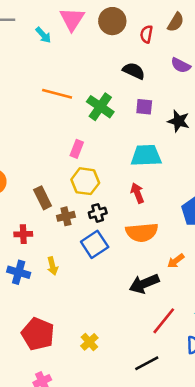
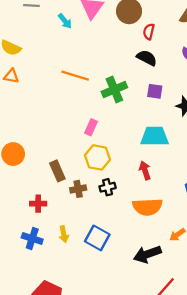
red semicircle: (146, 34) -> (149, 32), moved
green cross: (100, 107) -> (114, 89), turned 30
blue square: (95, 244) -> (97, 238), moved, turned -30

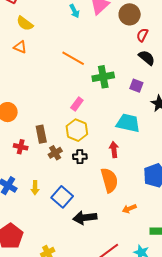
black semicircle: (147, 58) -> (147, 58), moved
brown cross: (78, 189) -> (55, 153), turned -32
red cross: (38, 204) -> (21, 147), moved
orange semicircle: (147, 207) -> (109, 180), turned -115
black arrow: (147, 254) -> (85, 218), moved

